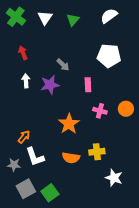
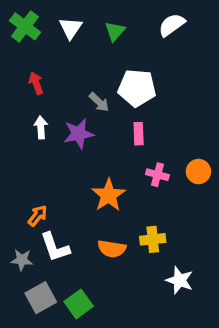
white pentagon: (109, 56) -> (137, 88), moved

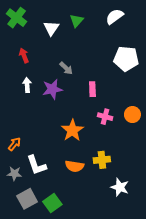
white triangle: (71, 28) -> (51, 28), moved
white pentagon: (137, 88) -> (126, 59), moved
orange arrow: (38, 216) -> (14, 144), moved

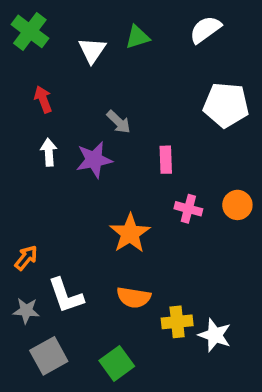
green triangle: (77, 21) -> (137, 37), turned 32
yellow cross: (102, 160) -> (177, 322), moved
green square: (52, 203) -> (117, 363), moved

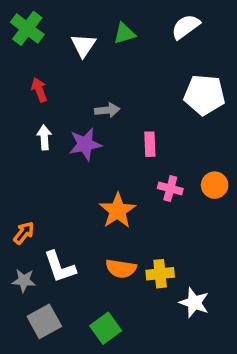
gray arrow: (119, 122) -> (107, 110), turned -50
yellow cross: (177, 322) -> (160, 274), moved

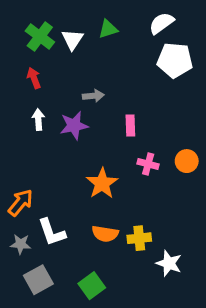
green cross: (27, 28) -> (40, 36), moved
white pentagon: (204, 95) -> (175, 60), moved
orange arrow: (24, 233) -> (21, 203), size x1.4

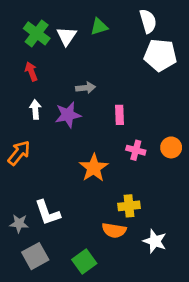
white semicircle: (161, 23) -> (148, 21), turned 110
orange arrow: (21, 203) -> (19, 153), moved
orange semicircle: (105, 234) -> (114, 230), moved
yellow cross: (139, 238) -> (129, 206), moved

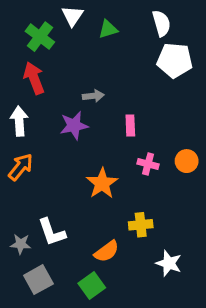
white triangle: (67, 36) -> (73, 16), moved
red arrow: (31, 71) -> (34, 78), size x1.5
white arrow: (35, 109) -> (19, 121), moved, size x1.4
orange semicircle: (114, 230) -> (107, 251), moved, turned -45

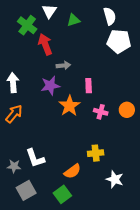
red arrow: (34, 78) -> (45, 44), moved
orange star: (102, 183) -> (69, 106), moved

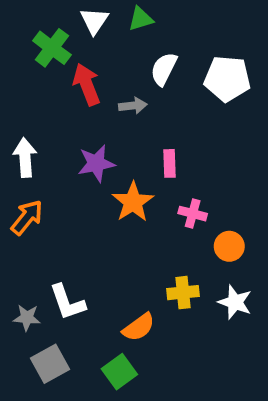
white semicircle: (110, 16) -> (164, 69), moved, turned -138
green triangle: (73, 20) -> (141, 19), moved
gray arrow: (63, 65) -> (133, 106), moved
orange circle: (127, 110) -> (229, 246), moved
white star: (115, 179) -> (235, 302), moved

